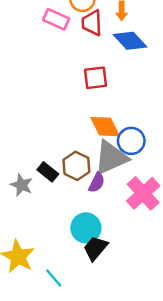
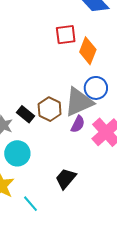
orange diamond: (105, 127) -> (88, 51), moved, turned 48
purple semicircle: (97, 183) -> (78, 124), moved
cyan circle: (86, 228) -> (17, 153), moved

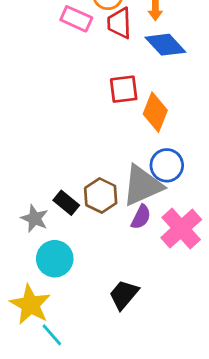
cyan line: (30, 204) -> (52, 335), moved

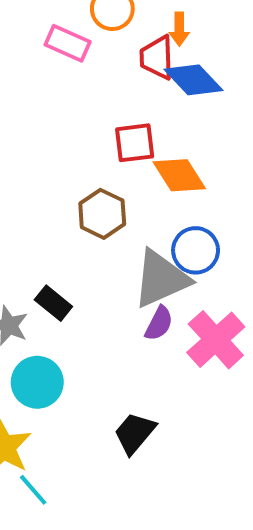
red trapezoid: (119, 23) -> (157, 58), moved
orange diamond: (155, 112) -> (179, 175), turned -54
brown hexagon: (101, 196) -> (102, 214), moved

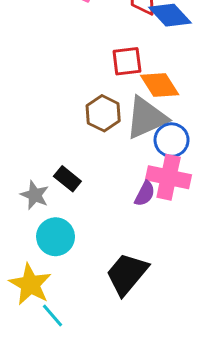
gray triangle: (161, 279) -> (146, 118), moved
pink cross: (216, 340) -> (169, 177), moved, turned -36
black trapezoid: (135, 433) -> (127, 274), size x1.4

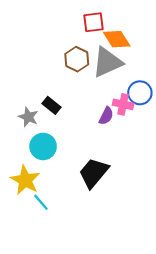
blue circle: (172, 140) -> (140, 93), moved
pink cross: (169, 177) -> (123, 104), size x0.7

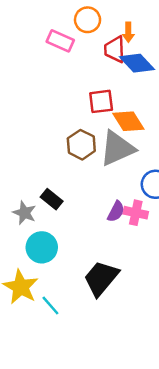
pink cross: (123, 104) -> (136, 213), moved
cyan line: (41, 202) -> (50, 305), moved

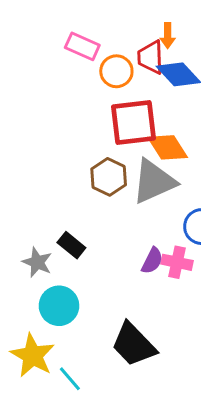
orange circle: (88, 20) -> (116, 71), moved
red square: (101, 101) -> (134, 123), size x1.5
black trapezoid: (101, 278) -> (134, 345), turned -84

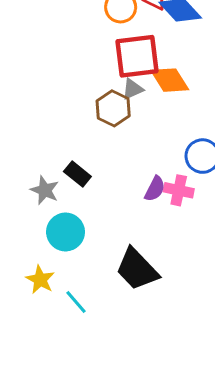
gray triangle: (154, 182) -> (133, 89), moved, size x0.5
yellow star: (33, 355) -> (40, 280), size x0.7

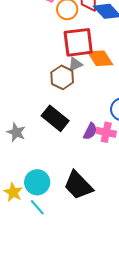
black rectangle: (77, 174) -> (55, 118), moved, size x1.5
cyan circle: (66, 232) -> (37, 182), moved

